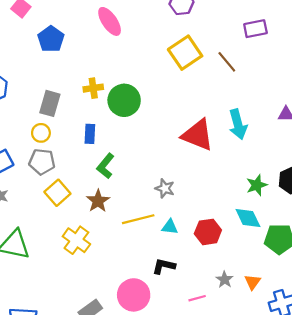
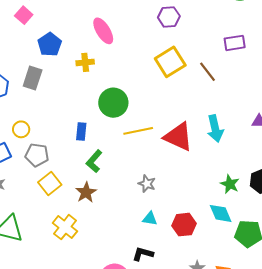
yellow cross: (93, 88) -> (85, 62), moved
gray rectangle: (50, 103) -> (33, 78), moved
yellow circle: (41, 133) -> (21, 129), moved
green star: (257, 185) -> (230, 184), turned -30
yellow line: (138, 219) -> (138, 131), moved

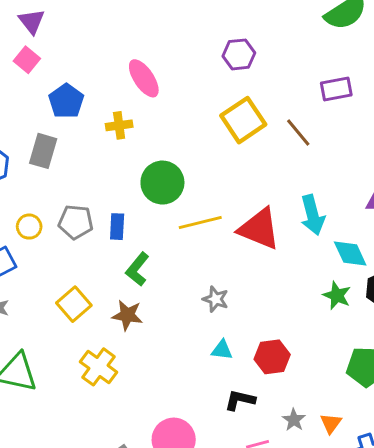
gray pentagon: (37, 155) -> (76, 222), moved
brown star: (86, 192) -> (127, 315), turned -30
cyan diamond: (221, 213) -> (350, 254), moved
black L-shape: (143, 254) -> (240, 400), moved

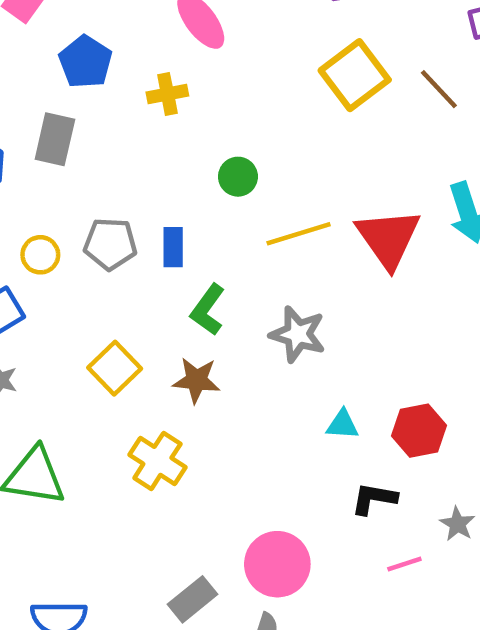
green circle: (162, 183) -> (238, 177), size x0.6
red triangle: (259, 229) -> (388, 238), turned 36
gray star: (216, 299) -> (298, 334), moved, size x1.4

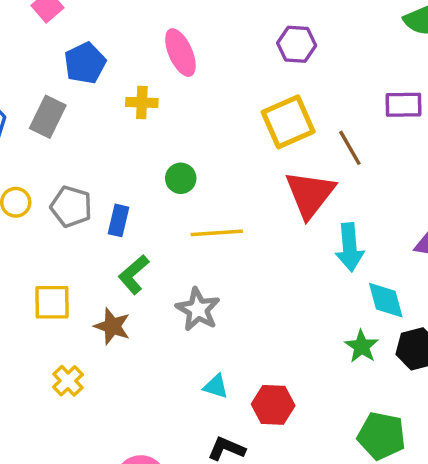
red triangle: (388, 238) -> (310, 194), moved
yellow square: (115, 368) -> (52, 302), turned 30
yellow cross: (157, 461) -> (68, 381), size x0.7

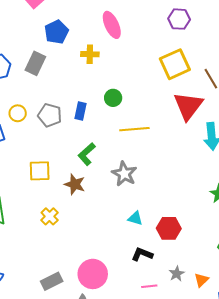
blue rectangle: (119, 220) -> (81, 111), moved

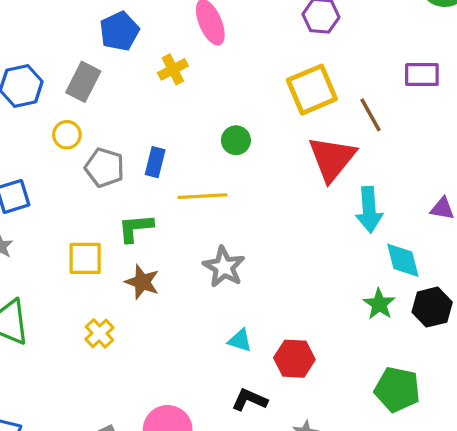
yellow cross: (90, 54) -> (173, 69), turned -30
green circle: (113, 98) -> (236, 140), moved
yellow circle: (18, 113) -> (67, 135), moved
yellow line: (134, 129) -> (203, 196), moved
green L-shape: (87, 154) -> (135, 228), moved, turned 35

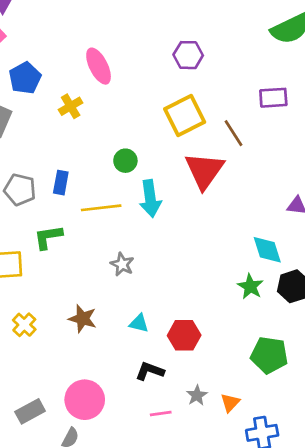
cyan arrow: (369, 210) -> (150, 198), moved
gray star: (224, 267) -> (122, 264), size x0.7
brown star: (142, 282) -> (83, 319), moved

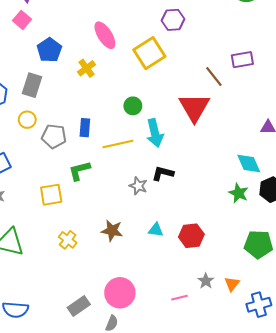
purple rectangle: (273, 98) -> (242, 60), moved
yellow square: (185, 116) -> (149, 53), moved
black L-shape: (150, 371) -> (163, 173), moved

